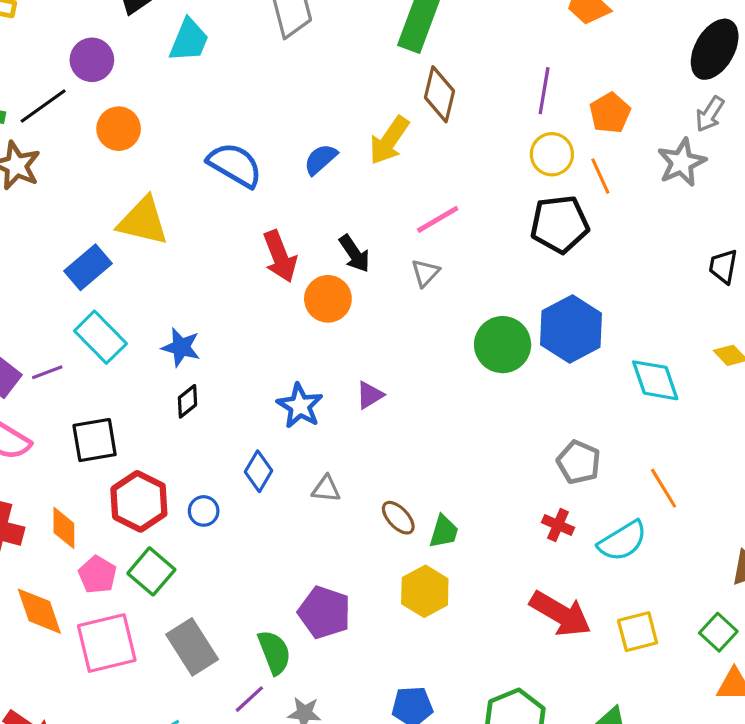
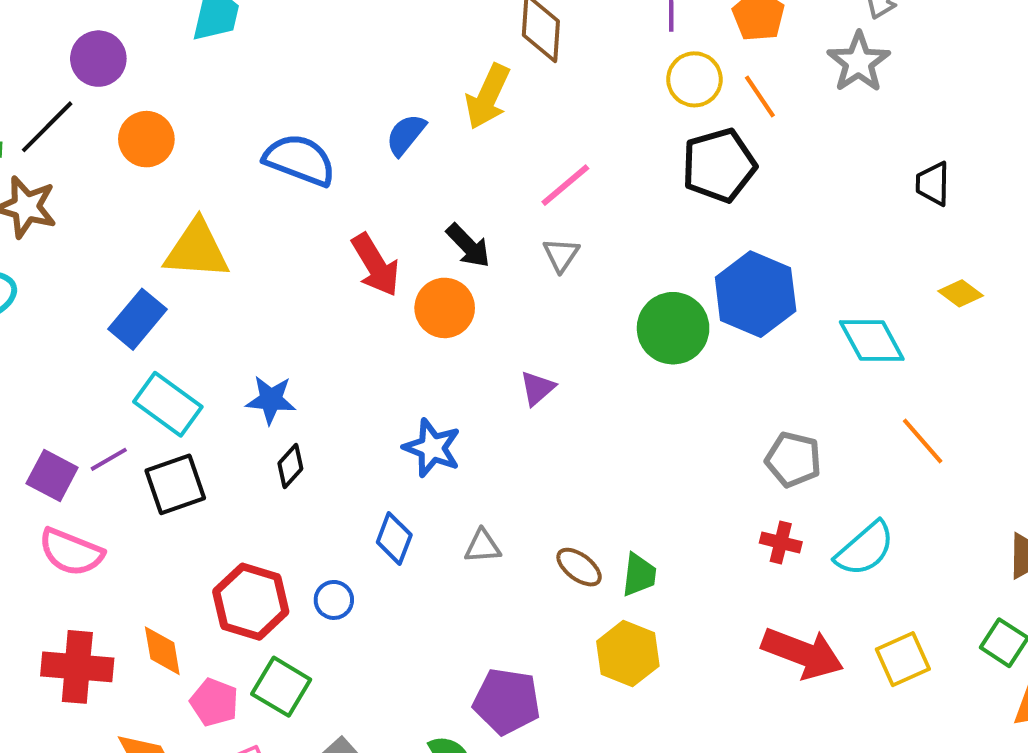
purple triangle: (370, 395) -> (537, 388), moved
black square: (95, 440) -> (175, 484), moved
orange line: (664, 488) -> (923, 441), moved

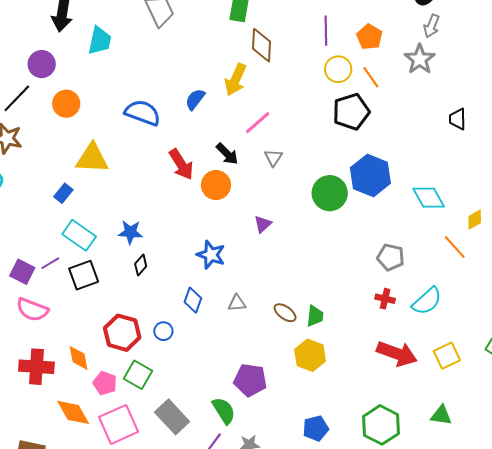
pink line: (565, 185) -> (258, 123), moved
yellow diamond: (961, 293) -> (475, 220), moved, turned -65
blue rectangle: (137, 319) -> (63, 193), size x0.7

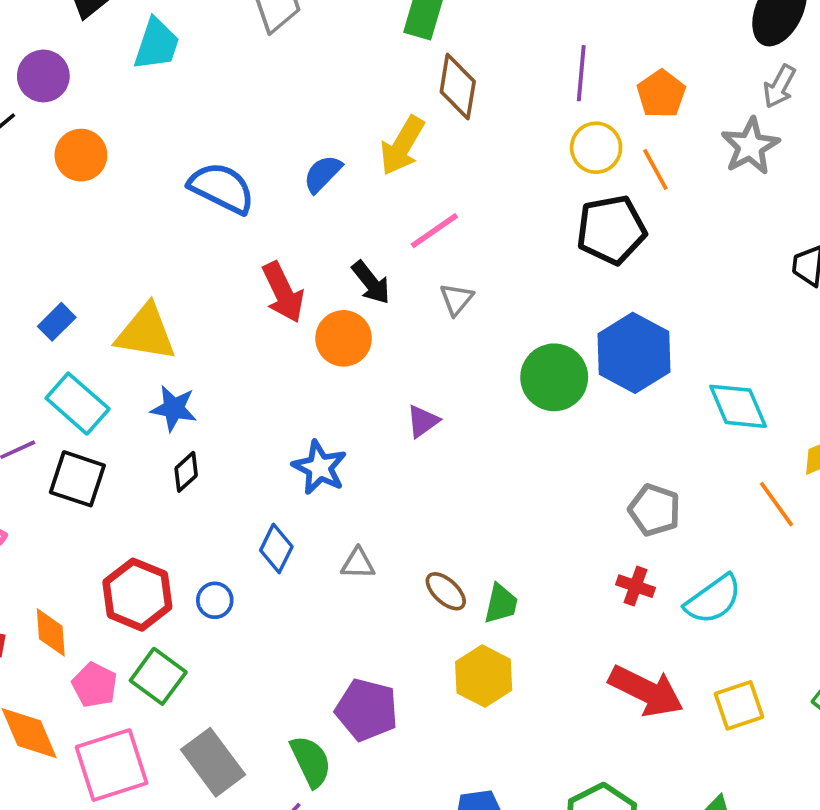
yellow triangle: (92, 158) -> (146, 333), moved
black square: (84, 275) -> (77, 479), turned 32

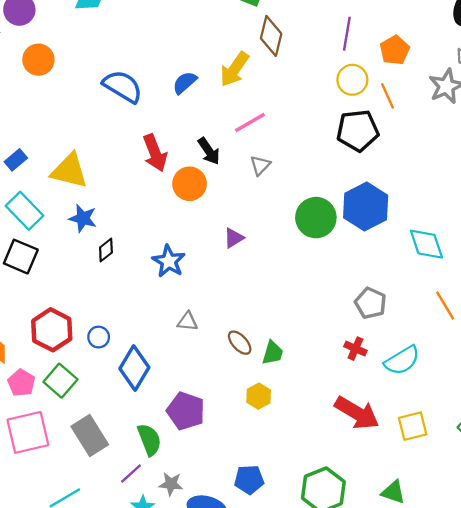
black diamond: (186, 472) -> (106, 250), moved
blue diamond: (276, 548) -> (134, 368), moved, size x1.5
yellow hexagon: (484, 676) -> (259, 396), size x0.7

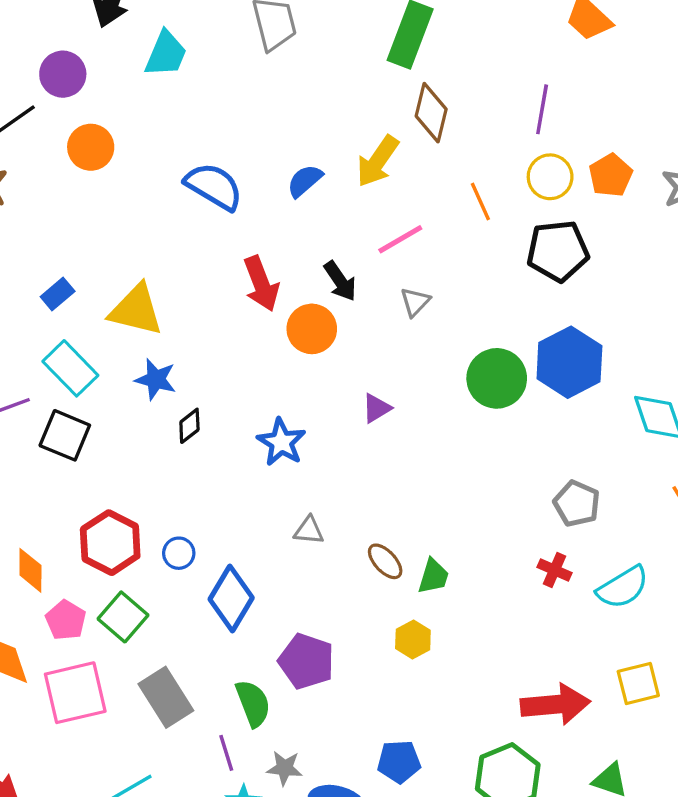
orange pentagon: (395, 50) -> (611, 175), moved
orange line: (387, 96) -> (480, 201), moved
red arrow: (357, 413) -> (555, 704), moved, turned -36
purple line: (131, 474) -> (226, 753), turned -65

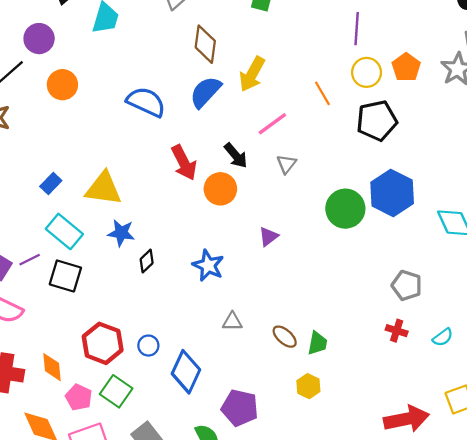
brown diamond: (431, 113) -> (205, 44), moved
blue semicircle: (305, 181) -> (205, 92), size x1.4
cyan semicircle: (623, 587) -> (443, 337), size x0.6

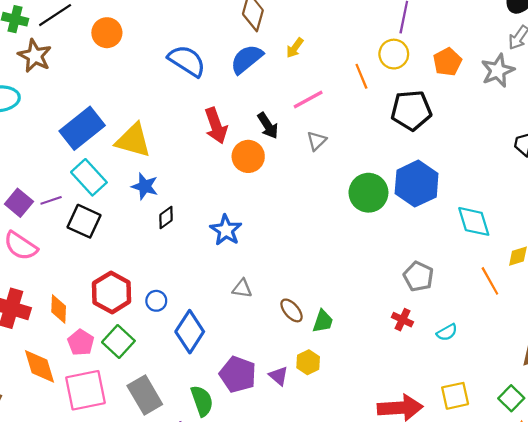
yellow circle: (367, 72) -> (394, 54), moved
yellow arrow: (252, 74) -> (295, 48), size x0.6
blue rectangle: (51, 183) -> (82, 128), size x2.0
purple triangle: (268, 237) -> (279, 376), moved, turned -50

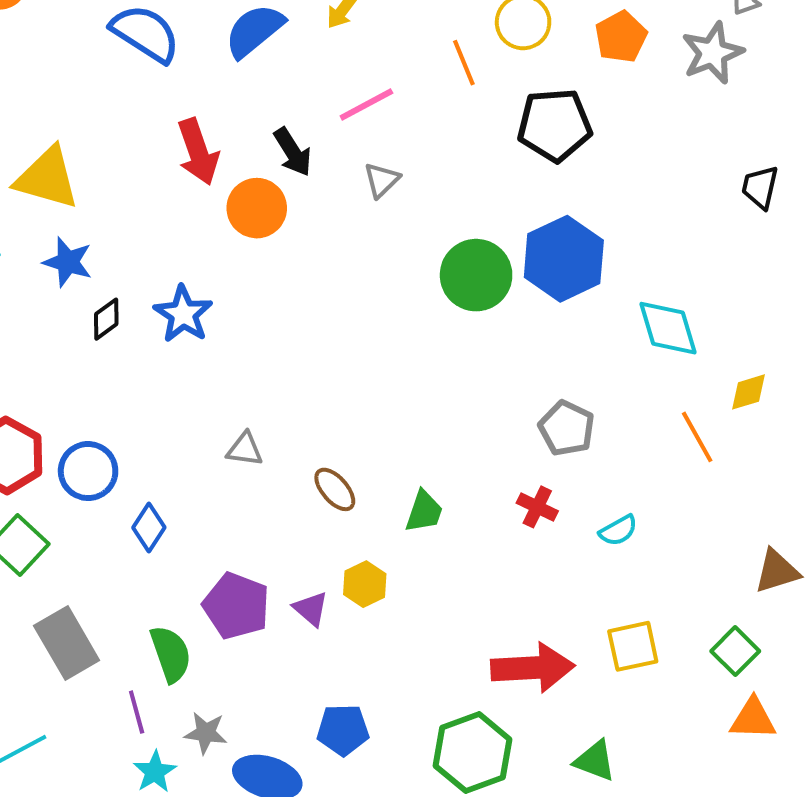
blue star: (226, 230) -> (183, 314), moved
blue circle: (156, 301) -> (88, 471), size x1.5
green trapezoid: (323, 321) -> (424, 511), moved
blue diamond: (190, 332) -> (149, 527), size x0.6

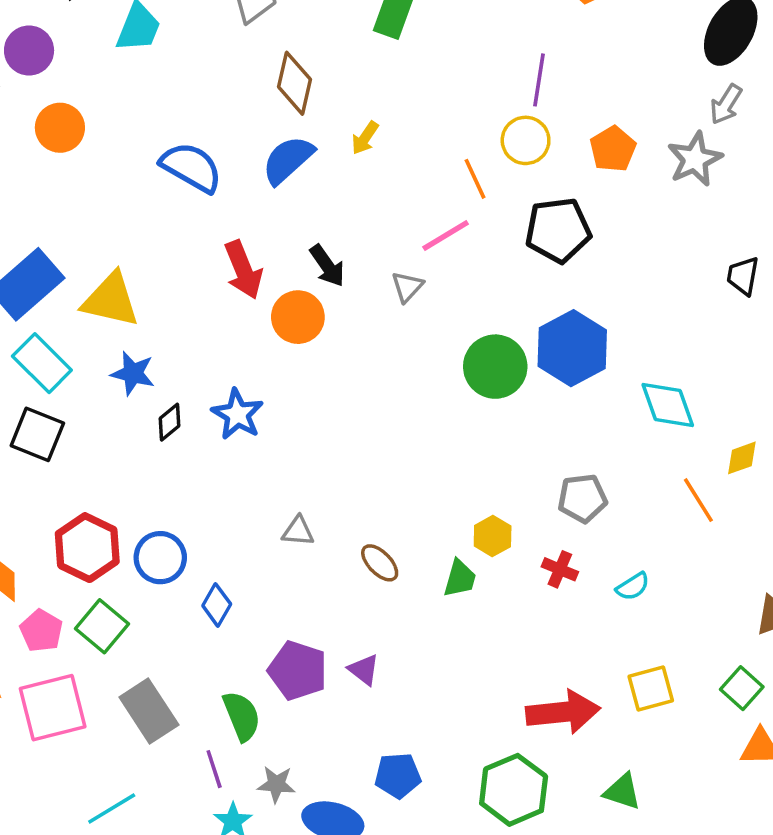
pink line: (366, 105) -> (446, 236), moved
gray pentagon: (567, 428) -> (582, 498), turned -30
yellow hexagon: (365, 584) -> (493, 536), moved

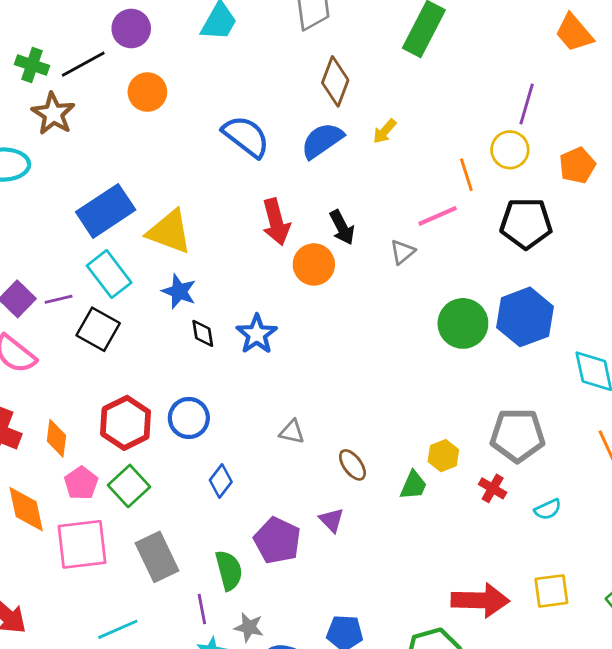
black diamond: (170, 422) -> (203, 333), turned -68
gray pentagon: (582, 498) -> (517, 435), size x1.4
blue circle: (160, 558) -> (189, 418), moved
purple triangle: (364, 670) -> (332, 520), moved

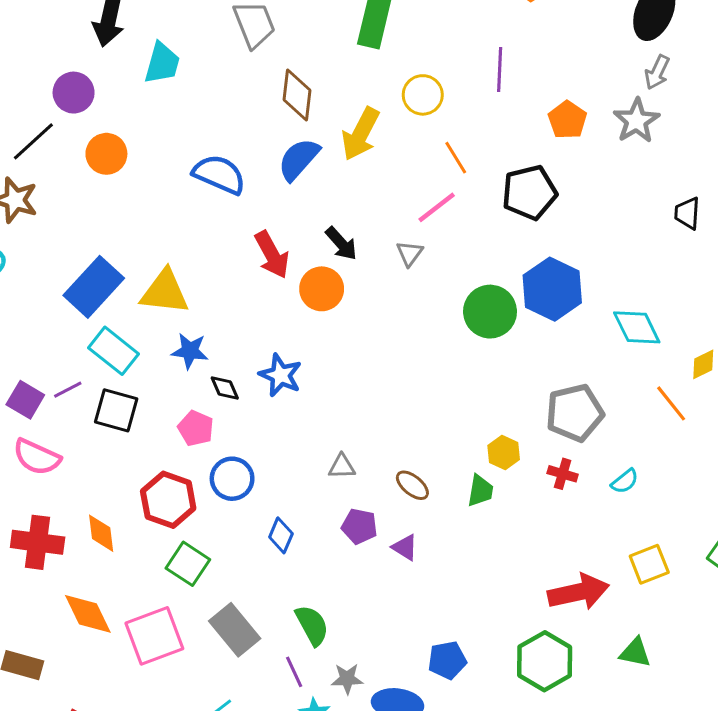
yellow arrow: (385, 131) -> (361, 134), size x1.8
yellow circle: (510, 150) -> (423, 95), moved
pink pentagon: (81, 483) -> (196, 428), moved
purple pentagon: (277, 541) -> (359, 526), moved, size x0.7

